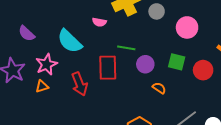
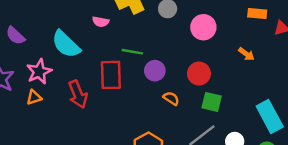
green square: (177, 62) -> (212, 102), moved
red circle: (203, 70) -> (199, 74), moved

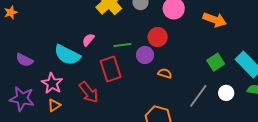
pink semicircle: (101, 22) -> (88, 40), moved, turned 136
orange arrow: (246, 54) -> (215, 20), size x1.6
red circle: (199, 74) -> (158, 37), moved
green square: (212, 102) -> (216, 62), moved, turned -30

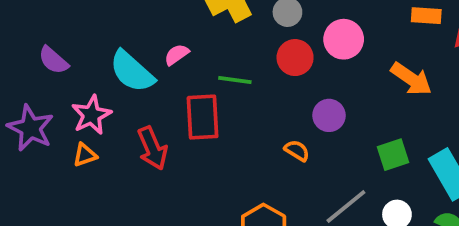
red circle: (158, 37) -> (295, 58), moved
purple circle: (145, 55) -> (329, 115), moved

